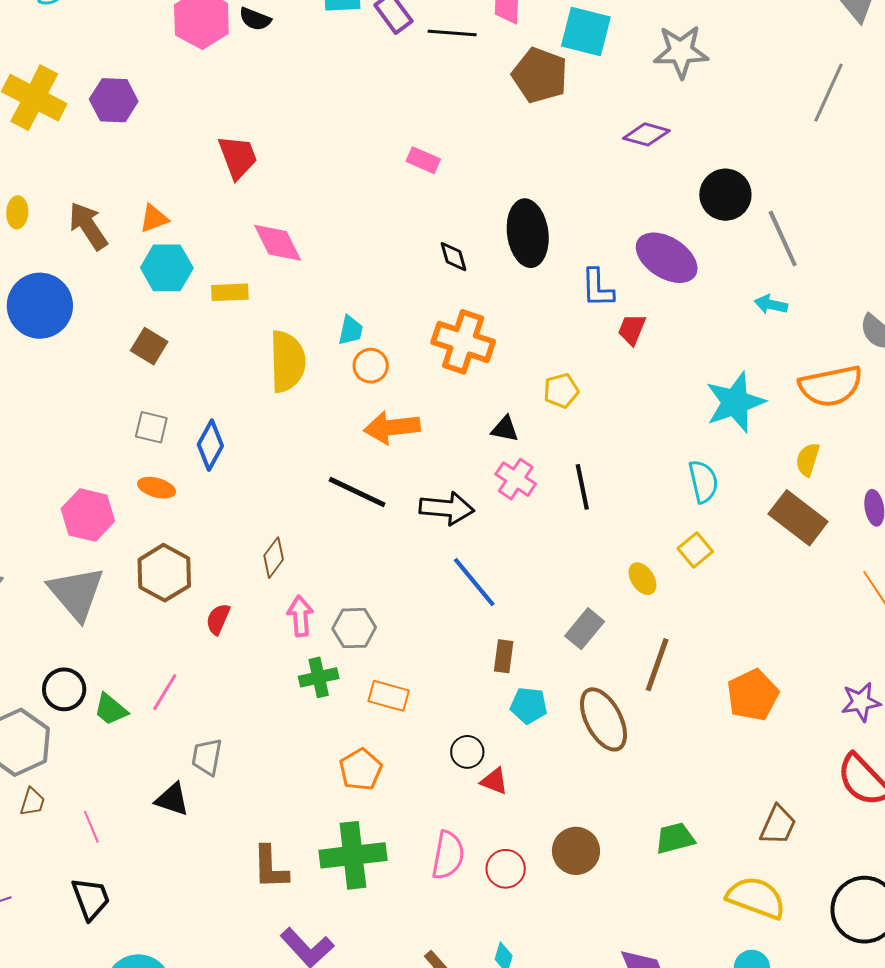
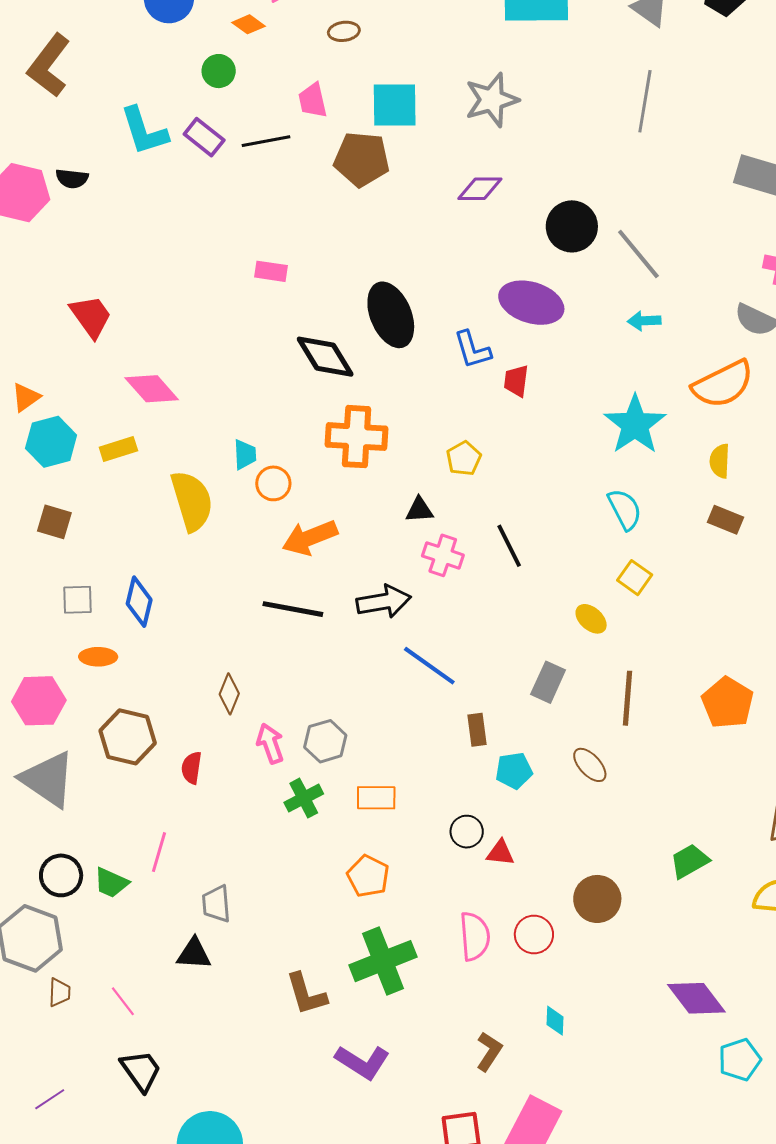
black diamond: (453, 257) -> (325, 357), size x1.8
brown rectangle: (798, 518) -> (726, 520), size x0.6
brown ellipse: (603, 719) -> (590, 765), size x0.6

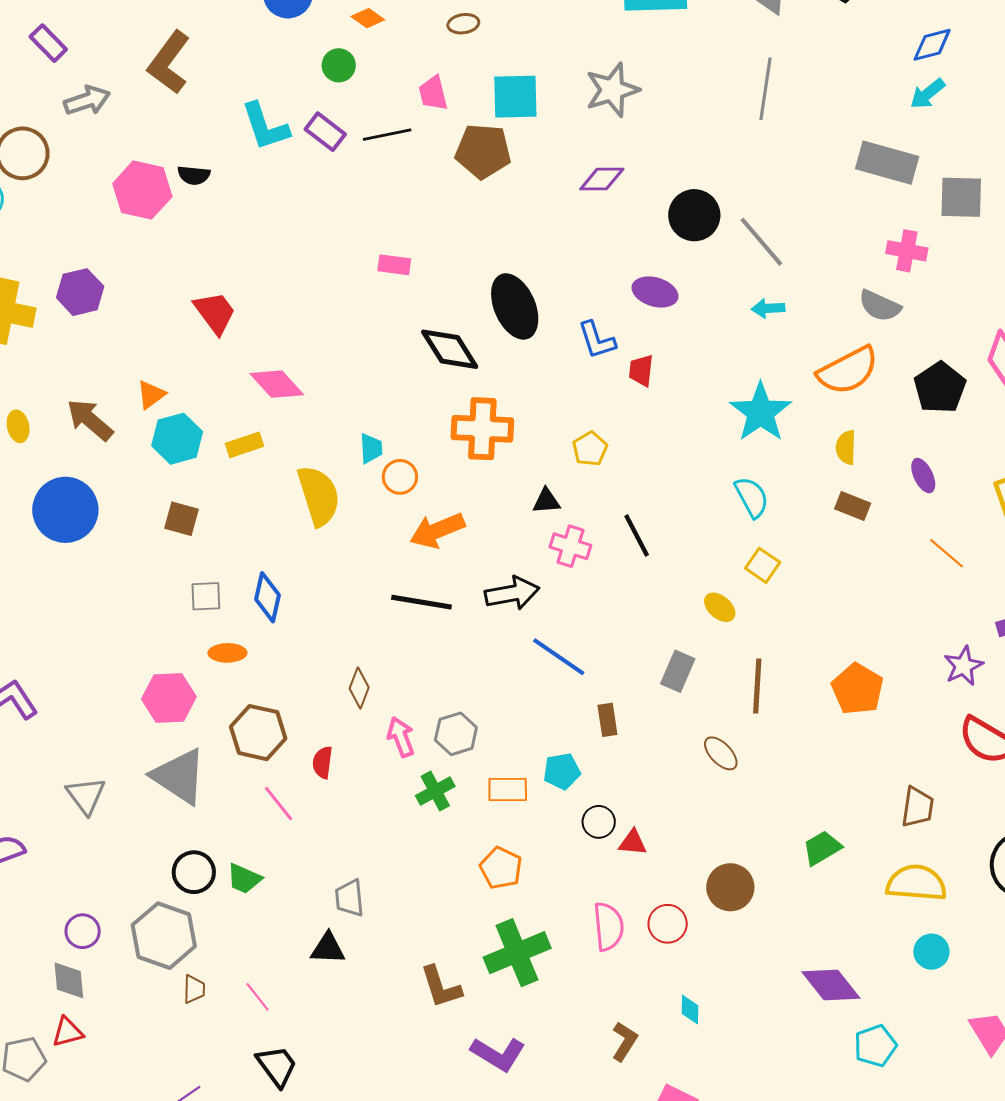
purple ellipse: (531, 303) -> (655, 292), size x0.7
cyan pentagon: (514, 771) -> (562, 771), moved
pink line: (159, 852) -> (279, 804), moved, turned -54

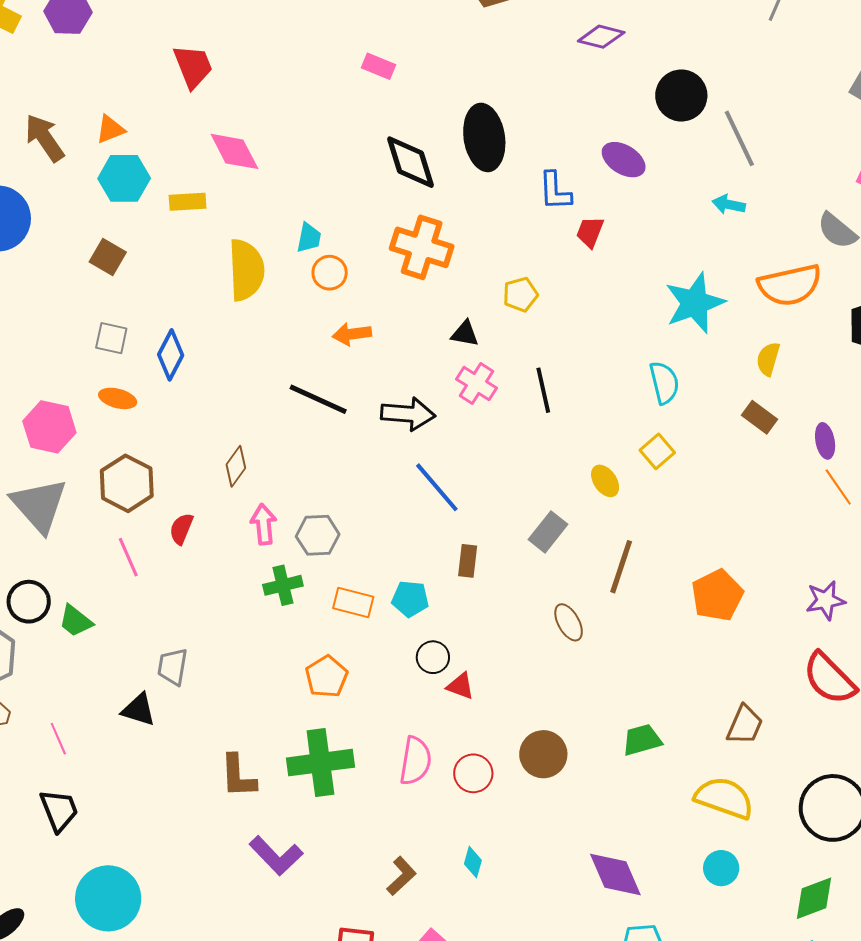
purple ellipse: (923, 476) -> (825, 441), moved
orange arrow: (437, 530) -> (352, 334), size x0.7

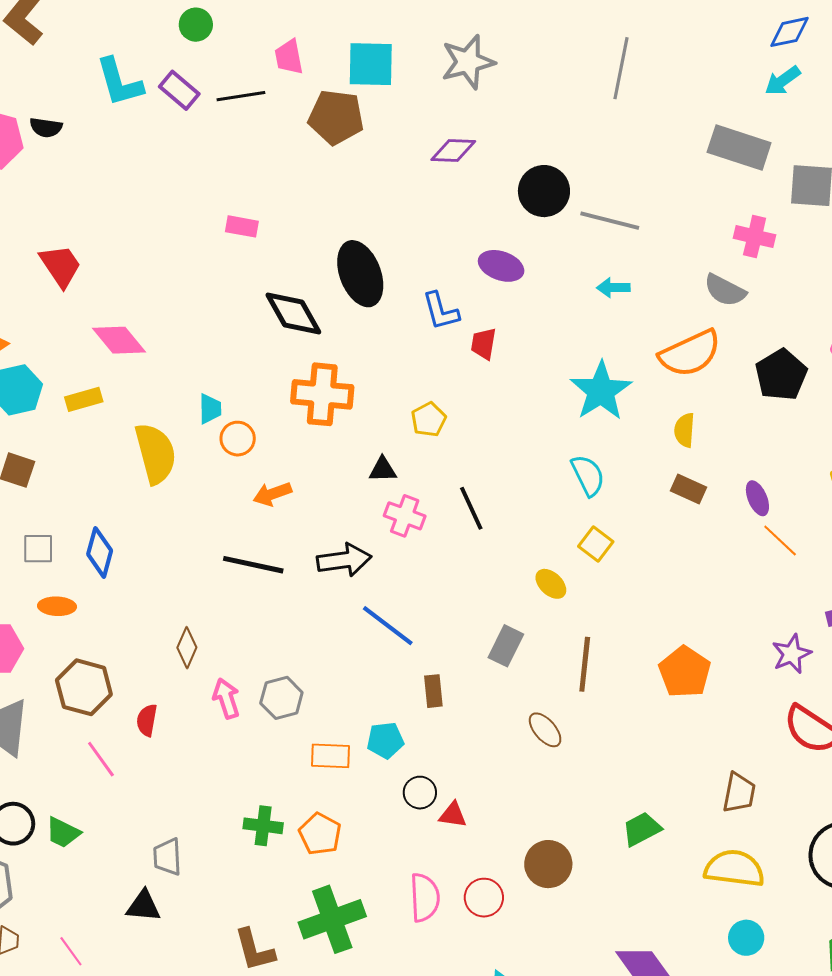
gray line: (739, 138) -> (610, 221), turned -38
green cross: (283, 585) -> (263, 826), moved, turned 33

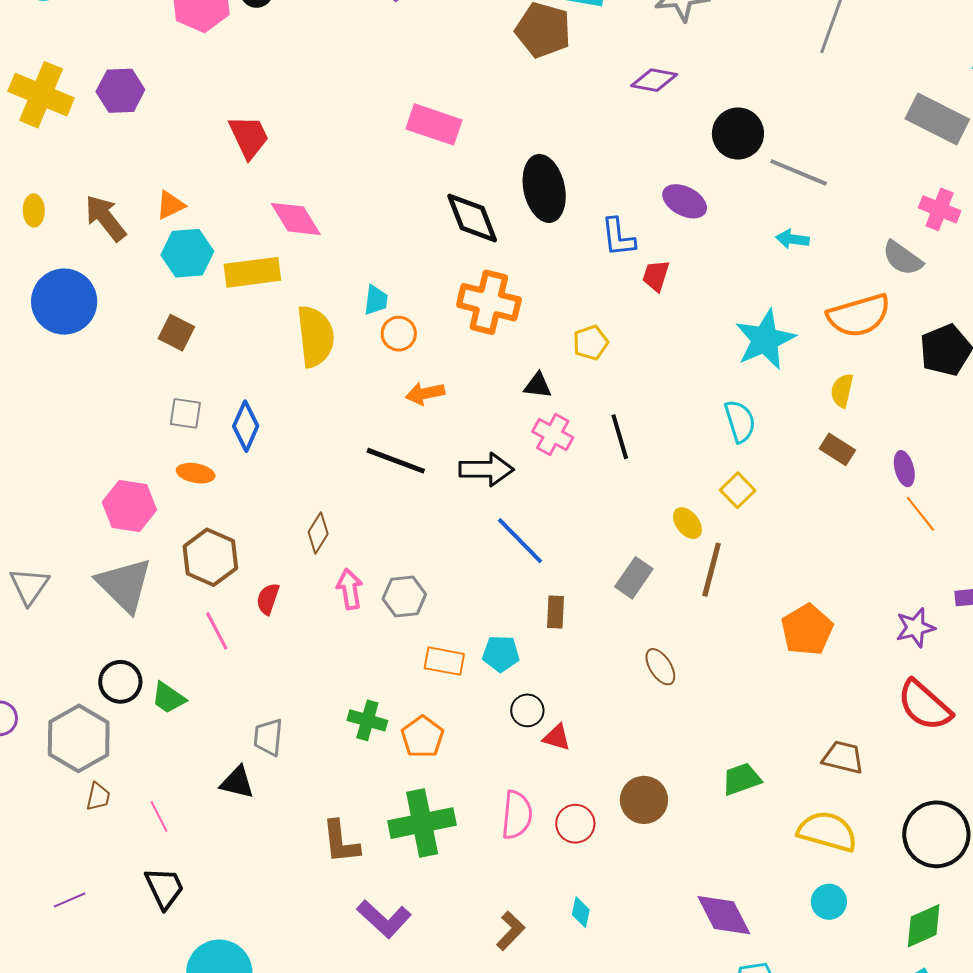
pink rectangle: (242, 226) -> (434, 124), size x1.6
yellow rectangle: (84, 399) -> (252, 272), size x1.5
brown line: (585, 664) -> (712, 570), moved
brown trapezoid: (739, 793) -> (843, 757), turned -96

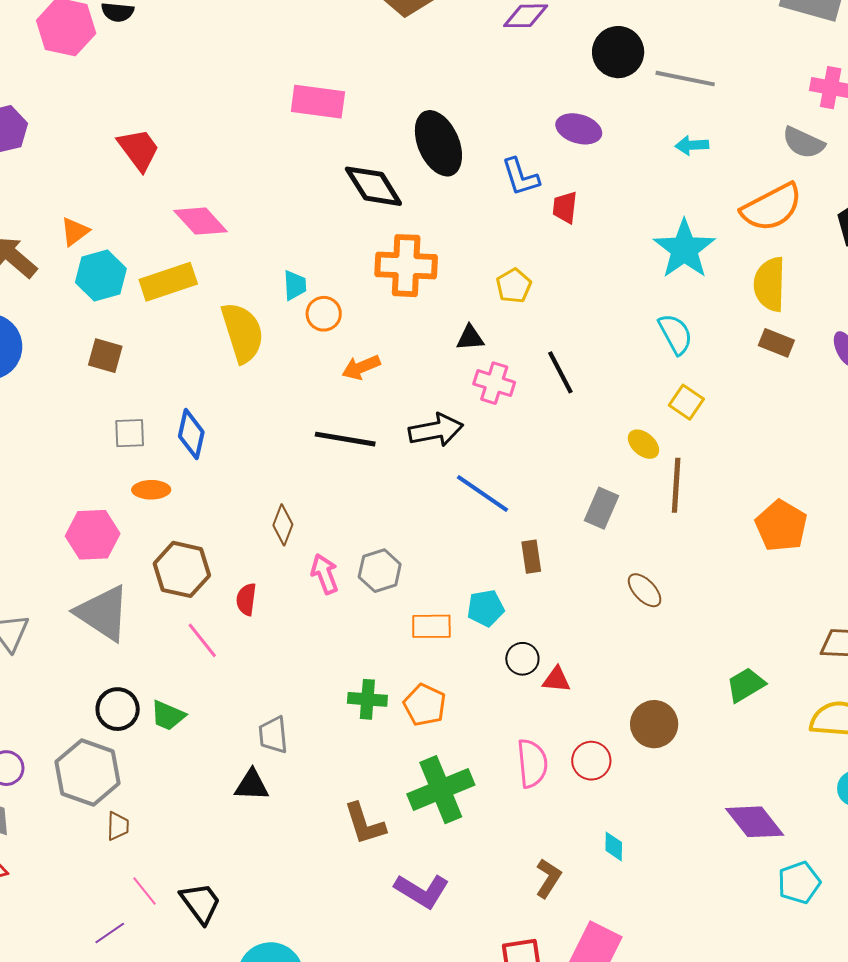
yellow semicircle: (842, 391) -> (770, 284), size x1.6
pink line: (159, 817) -> (145, 891), moved

